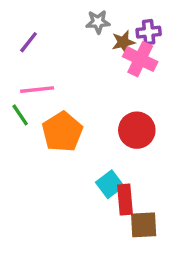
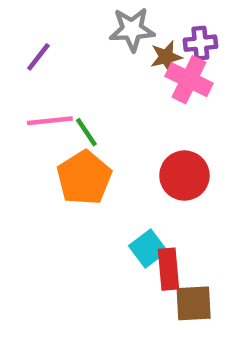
gray star: (98, 22) -> (132, 29), size x1.4
green line: (20, 115) -> (86, 132), moved

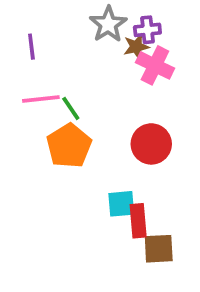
gray star: (132, 29) -> (108, 24), turned -30
purple cross: (200, 43) -> (147, 30), moved
purple line: (38, 57) -> (31, 47), turned -45
cyan square: (148, 249) -> (121, 204), turned 32

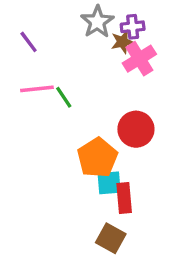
purple line: (31, 47) -> (29, 42), turned -30
pink cross: (155, 65) -> (139, 59), turned 32
orange pentagon: (69, 146) -> (97, 158), moved
brown square: (159, 249) -> (111, 238), moved, turned 32

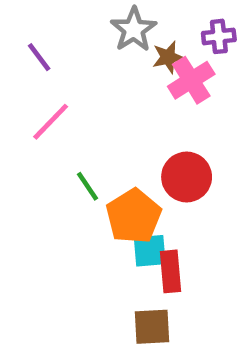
purple cross: (133, 27) -> (219, 36), moved
pink line: (37, 89) -> (51, 122), turned -40
green line: (64, 97) -> (88, 186), moved
brown square: (111, 238) -> (152, 327), turned -32

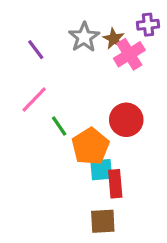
gray star: (134, 30) -> (84, 37), moved
purple line: (39, 57) -> (36, 50), moved
brown star: (168, 57) -> (114, 39), turned -30
pink line: (51, 122) -> (34, 100), moved

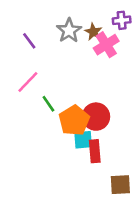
red circle: (126, 120) -> (96, 117), moved
brown square: (103, 221) -> (120, 185), moved

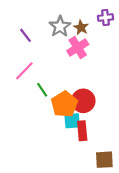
pink cross: (106, 45) -> (78, 48), moved

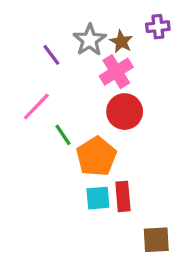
purple line: (25, 35) -> (51, 55), moved
red circle: (83, 101) -> (125, 112), moved
cyan square: (72, 121) -> (98, 198), moved

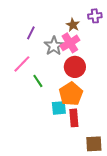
gray star: (90, 40) -> (54, 46), moved
purple line: (51, 55) -> (31, 33), turned 64
orange pentagon: (96, 156) -> (71, 94), moved
cyan square: (98, 198) -> (59, 108), moved

